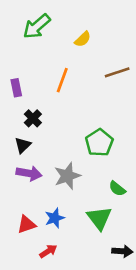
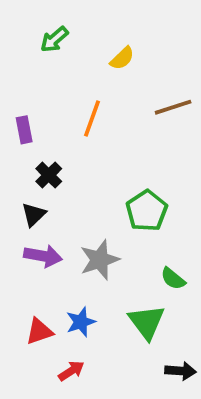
green arrow: (37, 26) -> (54, 39), size x0.7

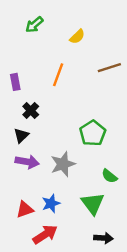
red arrow: (71, 371) -> (45, 234), size x1.5
black arrow: (181, 371) -> (103, 238), moved

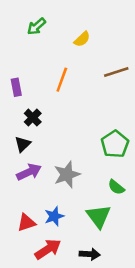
green pentagon: (93, 133) -> (115, 144), moved
purple arrow: (27, 162) -> (29, 172), turned -35
black arrow: (103, 238) -> (90, 254), moved

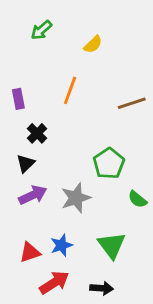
brown line: (116, 72) -> (132, 103), moved
green pentagon: (115, 144) -> (109, 163), moved
green semicircle: (116, 187) -> (137, 199), moved

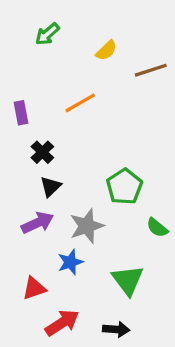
orange line: (70, 90) -> (80, 103), turned 40
brown line: (132, 103) -> (151, 70), moved
black triangle: (26, 163) -> (51, 187), moved
blue star: (61, 245) -> (70, 262), moved

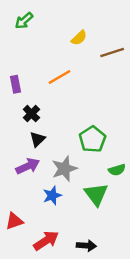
green arrow: (47, 34) -> (24, 21), moved
green semicircle: (157, 228) -> (117, 170), turned -56
green triangle: (128, 280) -> (96, 194), moved
red triangle: (34, 288) -> (14, 221), moved

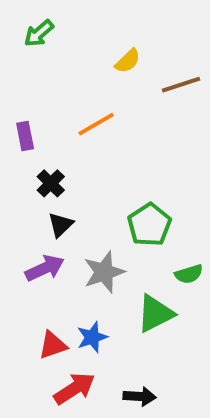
green triangle: (96, 194) -> (155, 314), turned 40
blue star: (52, 195) -> (92, 337), moved
red triangle: (14, 221) -> (53, 345), moved

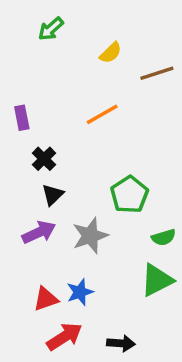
green arrow: (39, 33) -> (51, 29), moved
orange line: (96, 124) -> (102, 114), moved
green triangle: (155, 314) -> (157, 280), moved

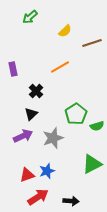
black cross: (44, 159) -> (36, 91), moved
green semicircle: (164, 237) -> (97, 126), moved

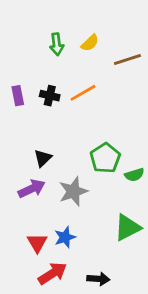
green arrow: (30, 17) -> (57, 44), moved, turned -56
black cross: (36, 91) -> (50, 96), moved, turned -32
red triangle: (27, 175) -> (37, 243), turned -42

